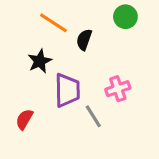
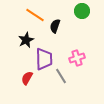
red semicircle: (24, 119) -> (27, 78), moved

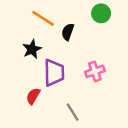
gray line: (61, 76) -> (73, 112), moved

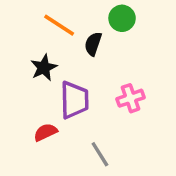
green circle: (101, 13) -> (122, 18), moved
red semicircle: (33, 96) -> (45, 132), turned 35

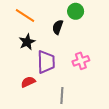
orange line: (59, 25) -> (25, 16), moved
gray line: (100, 154) -> (62, 96), turned 35

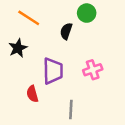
black star: (27, 42) -> (18, 48), moved
red semicircle: (28, 82) -> (32, 94), turned -80

